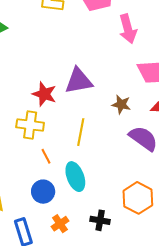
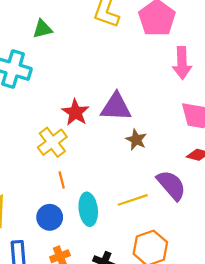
brown star: (121, 105) -> (136, 140), moved
yellow cross: (30, 125) -> (52, 142), turned 32
yellow line: (81, 132) -> (133, 200), moved, turned 48

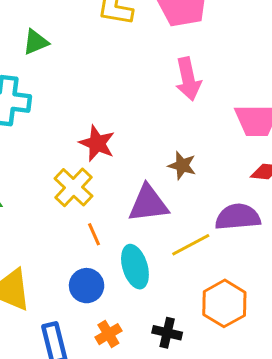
pink arrow: (182, 63) -> (188, 79), moved
purple triangle: (116, 107) -> (148, 204), moved
purple semicircle: (171, 185) -> (238, 217), turned -44

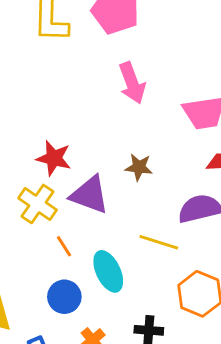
purple triangle: (148, 204) -> (90, 195), moved, turned 36
yellow line: (191, 245) -> (159, 242), turned 54

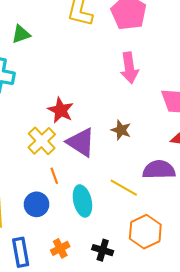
blue circle: (64, 297) -> (36, 204), moved

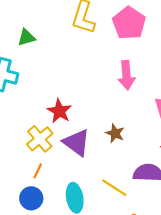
orange line: (54, 176) -> (38, 171), moved, turned 42

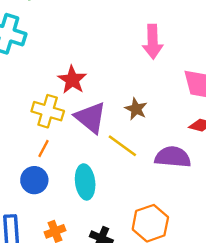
yellow cross: (40, 139) -> (48, 111), turned -36
yellow line: (114, 188) -> (122, 146), moved

